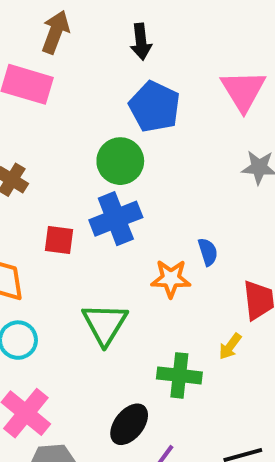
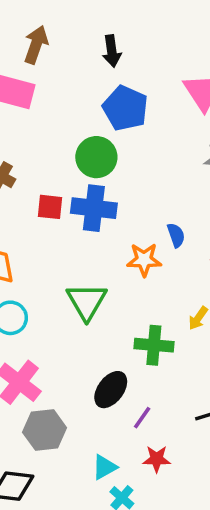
blue cross: (116, 219) -> (94, 208), turned 30
red square: (59, 240) -> (50, 207), moved

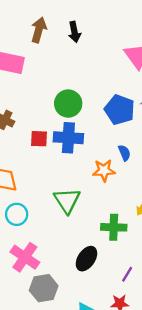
brown arrow: (36, 45) -> (39, 30), moved
blue pentagon: (125, 108) -> (120, 110), moved
purple line: (142, 418) -> (127, 274), moved

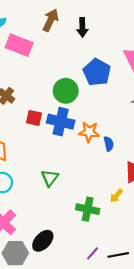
blue pentagon: (120, 110) -> (97, 72), moved
orange star: (104, 170) -> (89, 132), moved
green triangle: (67, 201) -> (50, 178), size x0.7
black ellipse: (86, 259) -> (43, 241), moved

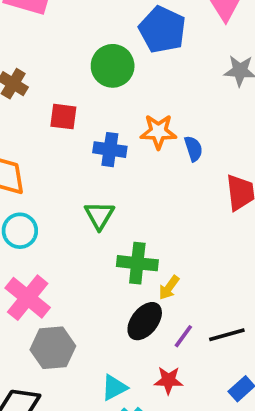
blue cross: (61, 122) -> (110, 150), moved, size x0.7
yellow arrow: (116, 196) -> (169, 288), moved
green cross: (88, 209) -> (137, 263), moved
black ellipse: (43, 241) -> (145, 321), moved

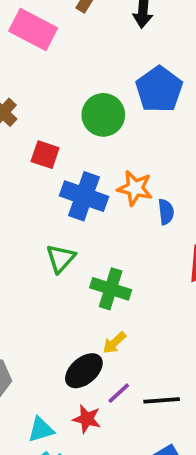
blue cross: (110, 150) -> (84, 196), size x1.4
green cross: (137, 263) -> (111, 289), moved
red star: (168, 380) -> (87, 419), moved

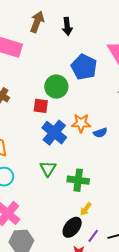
red square: (45, 155) -> (41, 106), moved
blue cross: (84, 196) -> (54, 133), turned 30
blue semicircle: (166, 212) -> (100, 133), turned 88

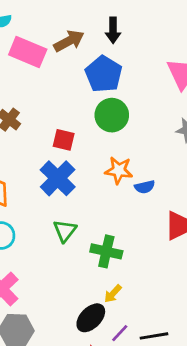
brown arrow: (37, 22) -> (69, 41), moved, turned 35
blue pentagon: (84, 67) -> (104, 74), moved
green circle: (56, 87) -> (112, 115), moved
blue cross: (54, 133) -> (58, 178), moved

